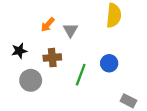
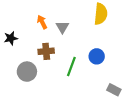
orange arrow: (48, 25) -> (42, 22), turned 112
black star: (19, 51) -> (11, 38), moved

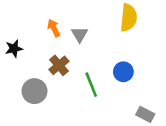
brown cross: (46, 51) -> (59, 65), turned -35
green line: (71, 66) -> (91, 85), turned -42

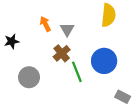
brown cross: (59, 65) -> (62, 53), moved
blue circle: (123, 72) -> (104, 61), size x1.5

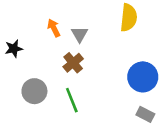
blue circle: (104, 61) -> (143, 77), moved
green line: (77, 72) -> (72, 100), moved

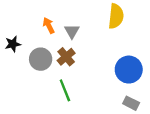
gray circle: (34, 91) -> (41, 59), moved

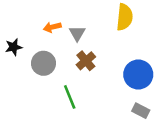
orange arrow: (49, 25) -> (52, 27), turned -77
brown cross: (66, 57) -> (86, 61), moved

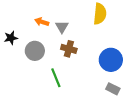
orange arrow: (52, 27) -> (42, 22), turned 32
brown cross: (86, 61) -> (69, 49), turned -35

